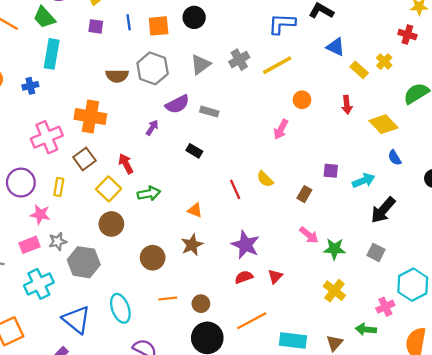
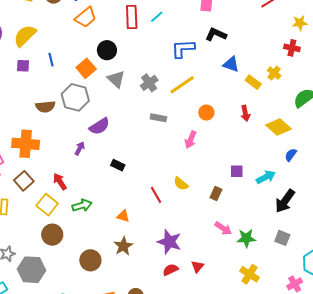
orange square: (159, 26) -> (86, 68), moved, turned -30
gray triangle: (201, 64) -> (116, 79), moved, turned -36
gray rectangle: (209, 112) -> (158, 118), moved
blue semicircle: (395, 158) -> (291, 155), turned 72

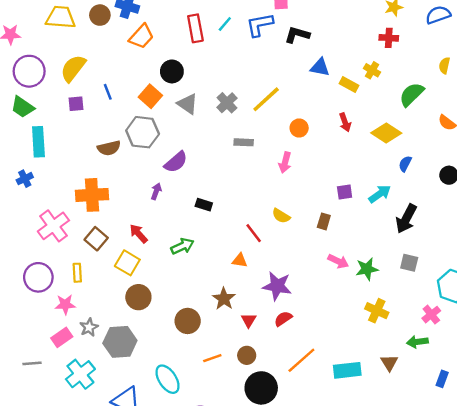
blue L-shape: (183, 49) -> (260, 25), moved
green arrow: (82, 205) -> (182, 246), moved
orange triangle: (123, 216) -> (240, 260), moved
red triangle: (197, 267) -> (249, 320), moved

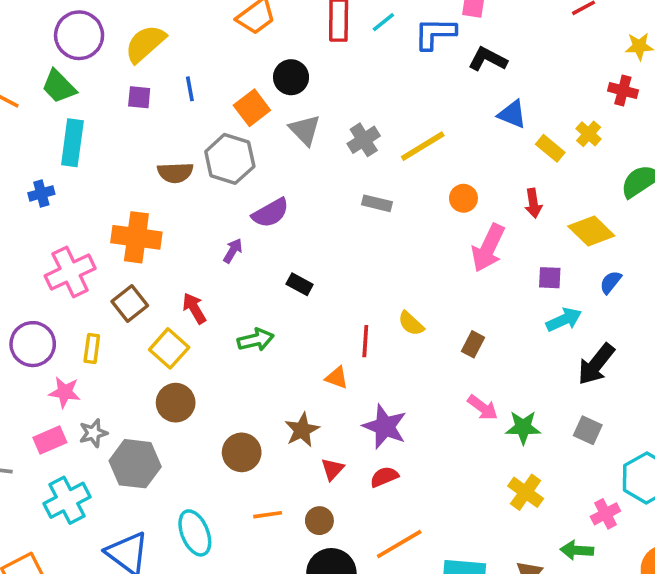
pink arrow: (285, 162) -> (488, 248), moved, size x1.5
purple square: (345, 192) -> (550, 278), moved
red line: (254, 233) -> (365, 341), turned 30

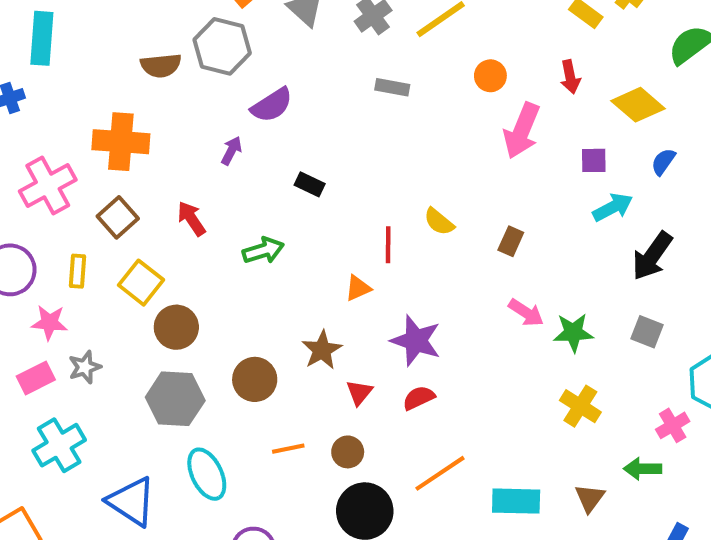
yellow square: (169, 348) -> (141, 283), moved
orange triangle: (337, 378) -> (358, 288), turned -40
gray hexagon: (135, 464) -> (175, 399), moved

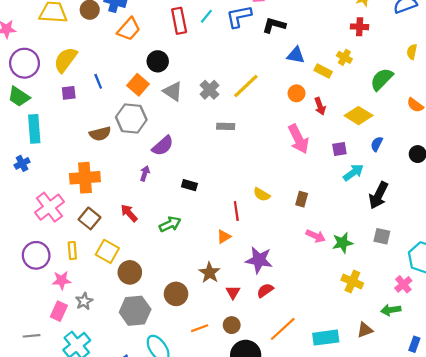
orange circle: (490, 76) -> (297, 93), moved
pink arrow: (522, 131) -> (298, 139), turned -40
pink rectangle: (36, 378) -> (59, 311), turned -30
brown triangle: (590, 498) -> (365, 330), turned 42

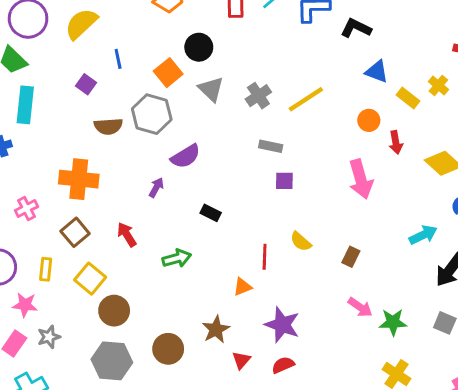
purple square: (69, 93) -> (86, 84), moved, turned 32
purple square: (339, 149) -> (284, 181), moved
pink cross: (49, 207) -> (26, 208), size x0.6

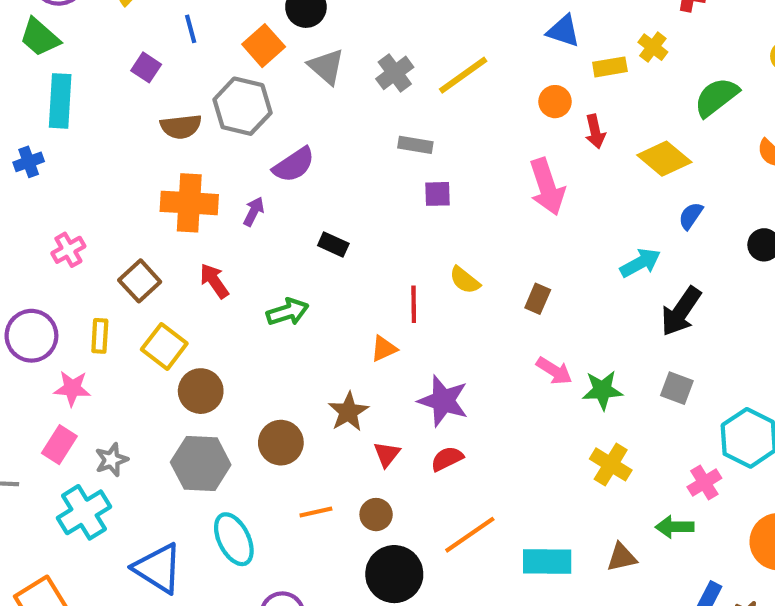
yellow rectangle: (408, 98) -> (610, 67), turned -45
orange cross: (79, 179) -> (189, 203), moved
gray star: (49, 337) -> (112, 460), moved

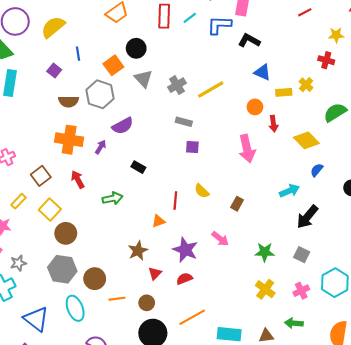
yellow rectangle: (100, 336) -> (18, 201), turned 35
pink arrow: (554, 371) -> (220, 239), moved
brown circle: (281, 443) -> (95, 279), moved
pink cross: (704, 483) -> (301, 291), moved

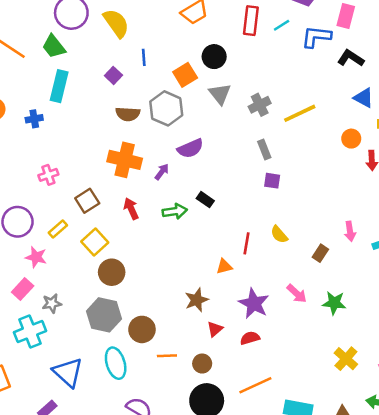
yellow semicircle: (53, 27) -> (116, 23), turned 90
gray rectangle: (184, 122) -> (264, 149), turned 49
pink arrow: (247, 149) -> (350, 231), moved, size x0.6
green arrow: (113, 198) -> (175, 211), moved
green star: (265, 252) -> (334, 303), moved

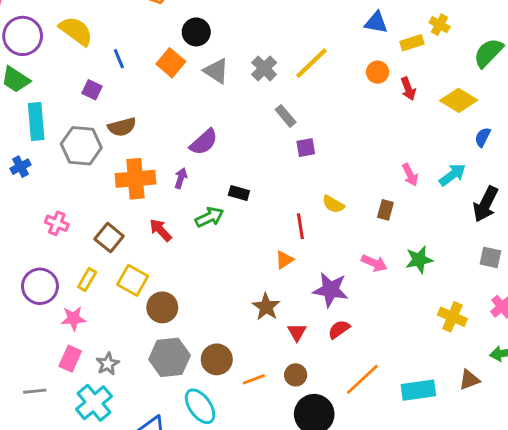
gray hexagon: (166, 108) -> (81, 146), moved
pink cross: (48, 175) -> (57, 223), turned -30

